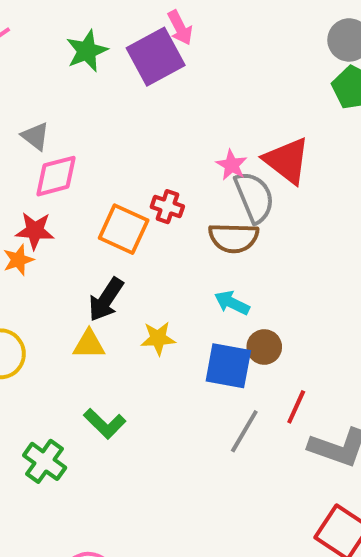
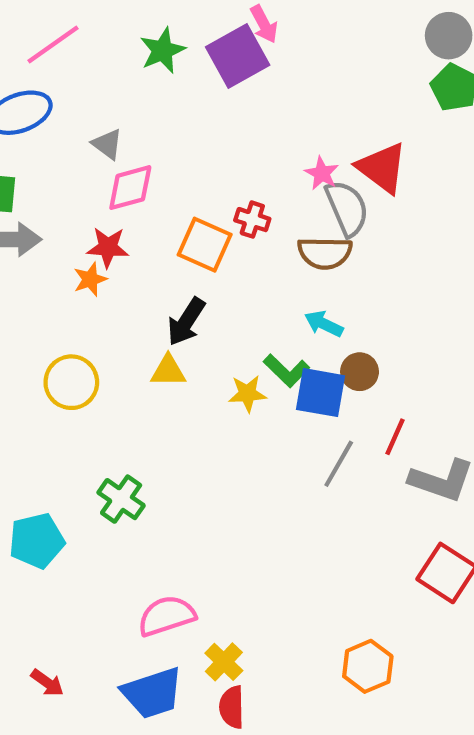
yellow star: (158, 338) -> (247, 394), moved
green L-shape: (105, 424) -> (286, 371), moved

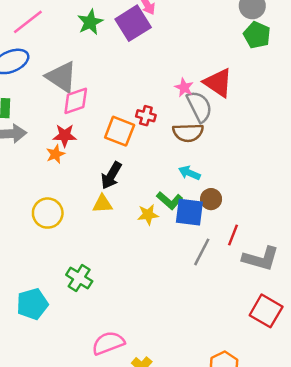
gray triangle: (107, 144) -> (61, 77), size x1.8

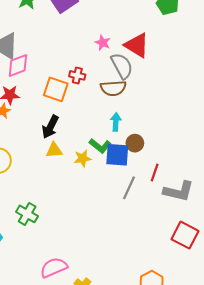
pink star: (184, 88) -> (103, 43), moved
cyan arrow: (189, 173) -> (116, 122), turned 72
yellow triangle: (102, 204) -> (54, 150), moved

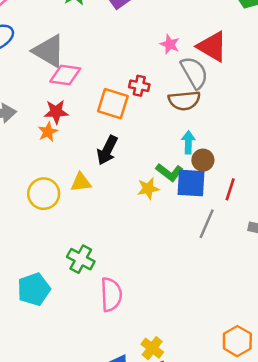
pink diamond: (18, 65) -> (65, 75), turned 30
brown circle: (135, 143) -> (203, 160), moved
yellow triangle: (54, 150) -> (81, 182), moved
red line: (155, 172) -> (230, 189), moved
pink semicircle: (54, 268) -> (111, 295), moved, turned 112

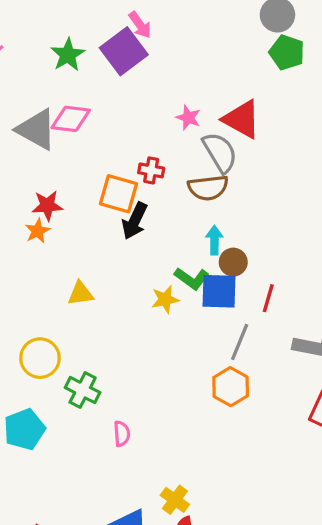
pink diamond: (65, 75) -> (71, 119), moved
black arrow: (107, 150) -> (135, 221), moved
yellow circle: (44, 194) -> (40, 358), moved
pink semicircle: (111, 295) -> (122, 434), size x0.6
orange hexagon: (237, 341) -> (231, 387), moved

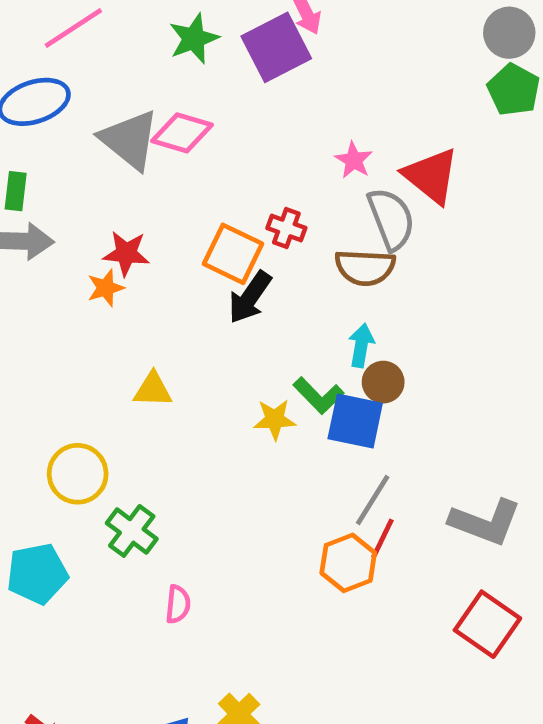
red line: (268, 298) -> (383, 538), moved

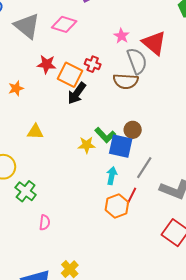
pink diamond: (182, 133) -> (64, 24), moved
red star: (126, 253) -> (47, 64), moved
cyan arrow: (361, 345) -> (112, 176), moved
gray line: (373, 500) -> (144, 168), moved

